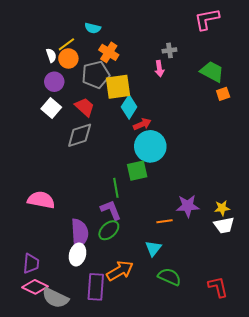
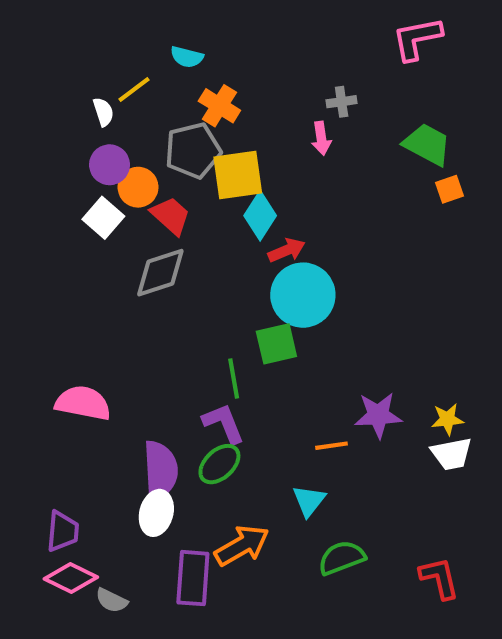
orange circle: (68, 58) -> (138, 187), moved
green semicircle: (169, 277) -> (342, 558), turned -45
gray semicircle: (55, 298) -> (112, 600), size x0.6

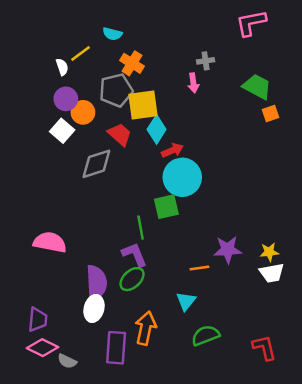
red trapezoid: (171, 216) -> (120, 134), moved
orange arrow: (242, 545) -> (145, 328), turned -48

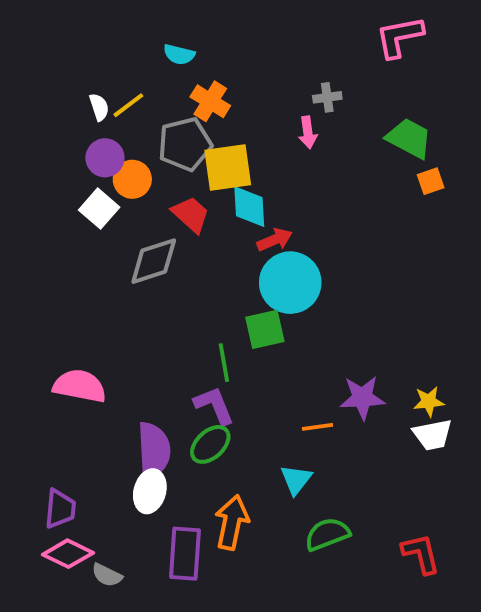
yellow line: (81, 53) -> (128, 105), moved
cyan diamond: (157, 129) -> (249, 207), turned -36

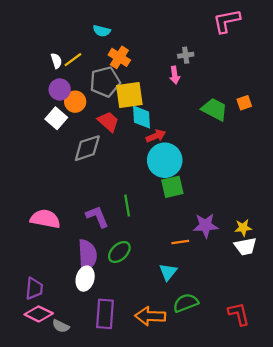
green trapezoid: (409, 138) -> (214, 109), moved
green square: (265, 329) -> (172, 187), moved
purple L-shape: (214, 405) -> (97, 217), moved
orange arrow: (232, 522) -> (150, 316), moved, turned -100

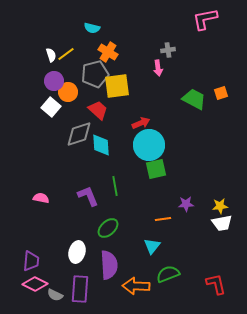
cyan diamond: (141, 117) -> (101, 145), moved
pink semicircle: (45, 219) -> (41, 198), size x0.6
purple star: (206, 225) -> (186, 204), size x0.7
purple semicircle: (87, 255) -> (109, 265), moved
purple rectangle: (105, 314) -> (80, 289), moved

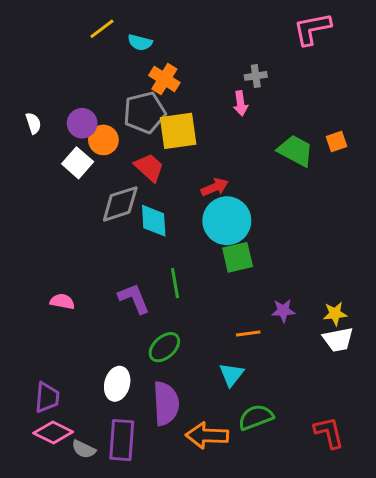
yellow line: (66, 54) -> (102, 29), moved
white semicircle: (51, 55) -> (33, 123), moved

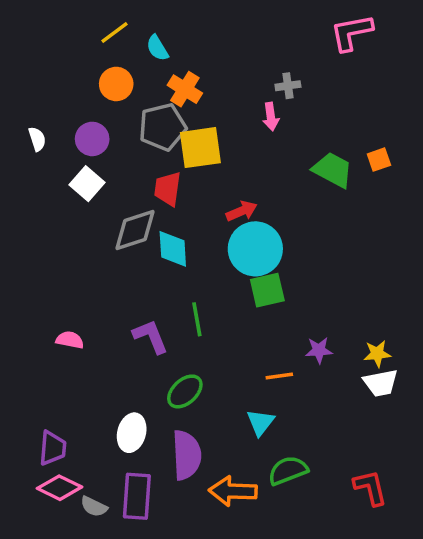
cyan semicircle: (140, 42) -> (157, 48), turned 45
orange circle: (103, 140) -> (116, 84), moved
red trapezoid: (149, 167) -> (168, 189), turned -124

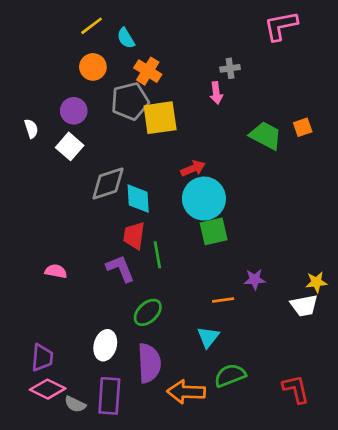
white semicircle: (37, 139) -> (31, 129), moved
red trapezoid: (168, 189) -> (134, 236), moved
yellow star: (377, 354) -> (316, 282), moved

